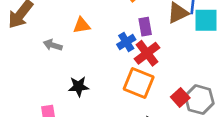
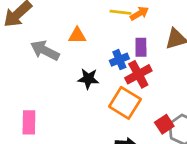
gray arrow: (53, 45) -> (45, 50), size x1.5
black star: (79, 86) -> (88, 79), moved

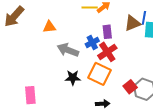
orange triangle: (77, 35) -> (49, 27), moved
gray arrow: (45, 50) -> (68, 50), moved
black star: (88, 79) -> (73, 78), moved

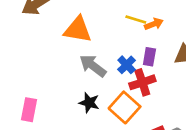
orange triangle: (49, 27) -> (78, 30), size x1.6
blue cross: (92, 42) -> (127, 65), turned -32

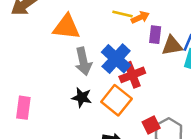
purple rectangle: (149, 57) -> (155, 35), moved
blue cross: (127, 65) -> (116, 59), size x1.6
gray arrow: (93, 66) -> (83, 61), turned -136

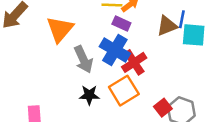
orange triangle: (67, 27) -> (60, 29), turned -44
purple rectangle: (155, 35) -> (121, 24), moved, turned -60
orange square: (116, 100) -> (124, 91), turned 32

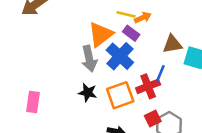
blue line: (182, 19) -> (161, 73), moved
orange triangle: (60, 29) -> (101, 34), moved
red cross: (134, 62) -> (148, 86), moved

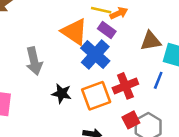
orange triangle: (101, 34) -> (74, 32), turned -48
gray arrow: (89, 59) -> (34, 61), moved
blue line: (161, 73) -> (158, 80), moved

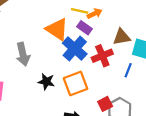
red cross: (125, 86) -> (102, 56), moved

